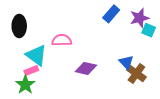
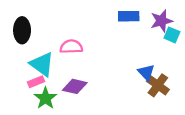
blue rectangle: (111, 14) -> (129, 16), turned 48
purple diamond: (86, 68) -> (75, 86), moved
green star: (25, 85) -> (45, 98), moved

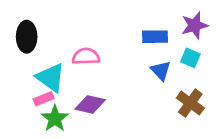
blue rectangle: (129, 16) -> (155, 37), moved
cyan square: (172, 35) -> (190, 58), moved
blue triangle: (146, 72) -> (161, 71), moved

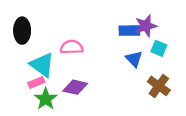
purple star: (195, 25) -> (146, 26), moved

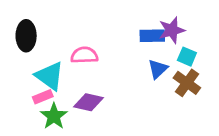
blue triangle: (134, 59) -> (158, 69), turned 30
brown cross: (159, 86) -> (187, 83), moved

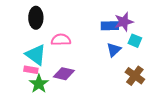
black ellipse: (26, 36) -> (36, 18), moved
brown cross: (187, 83) -> (135, 76), moved
pink rectangle: (43, 97) -> (31, 70), turned 32

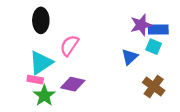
blue rectangle: (110, 26) -> (158, 29), moved
pink semicircle: (61, 40) -> (69, 45), turned -54
cyan triangle: (36, 55) -> (41, 63), turned 50

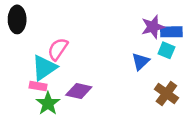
black ellipse: (41, 20) -> (17, 19), moved
pink semicircle: (69, 45) -> (58, 49), moved

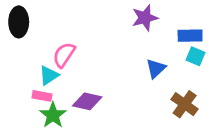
purple star: (153, 27) -> (145, 18), moved
cyan square: (166, 50) -> (196, 56), moved
cyan triangle: (44, 68) -> (49, 75), size x0.7

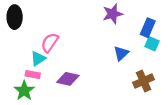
blue rectangle: (190, 36) -> (148, 28), turned -66
brown cross: (185, 104) -> (144, 81), turned 30
green star: (53, 115) -> (24, 91), moved

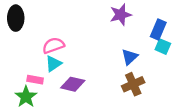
pink semicircle: (50, 43) -> (53, 45), turned 36
cyan triangle: (38, 59) -> (53, 64), moved
brown cross: (144, 81) -> (133, 84), moved

